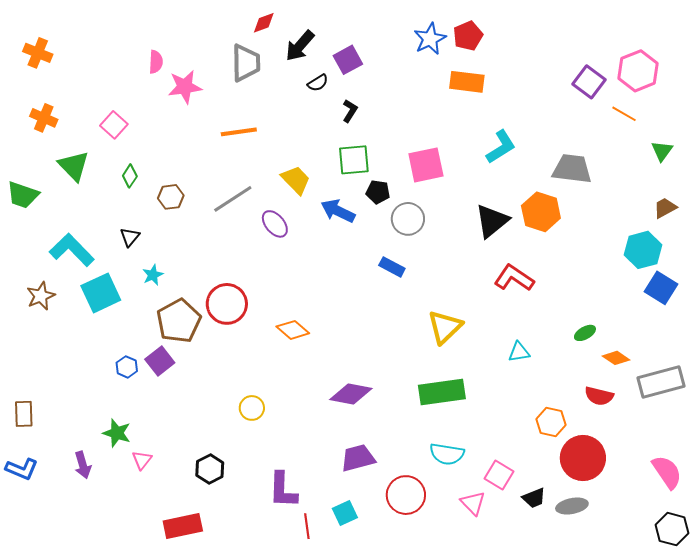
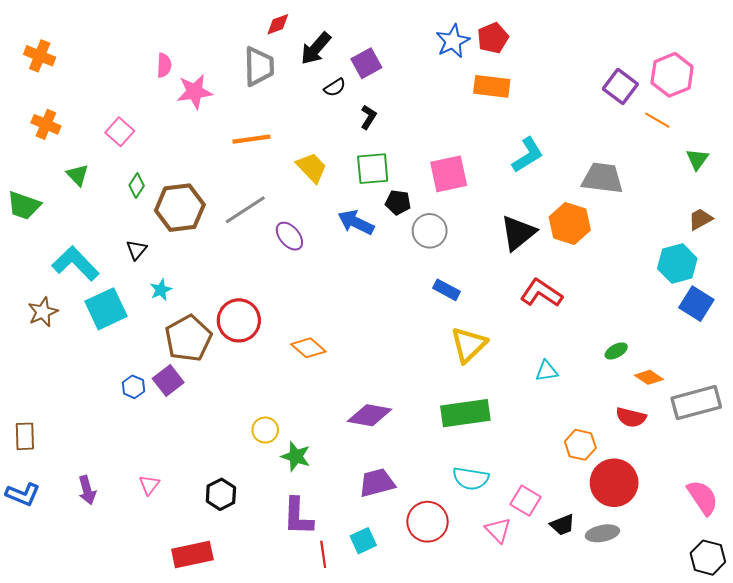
green triangle: (74, 166) -> (78, 175), size x0.7
yellow trapezoid: (296, 180) -> (312, 168), moved
brown hexagon: (171, 197) -> (180, 208), size x1.8
blue rectangle: (392, 267) -> (446, 290), moved
green star: (117, 433) -> (296, 456), moved

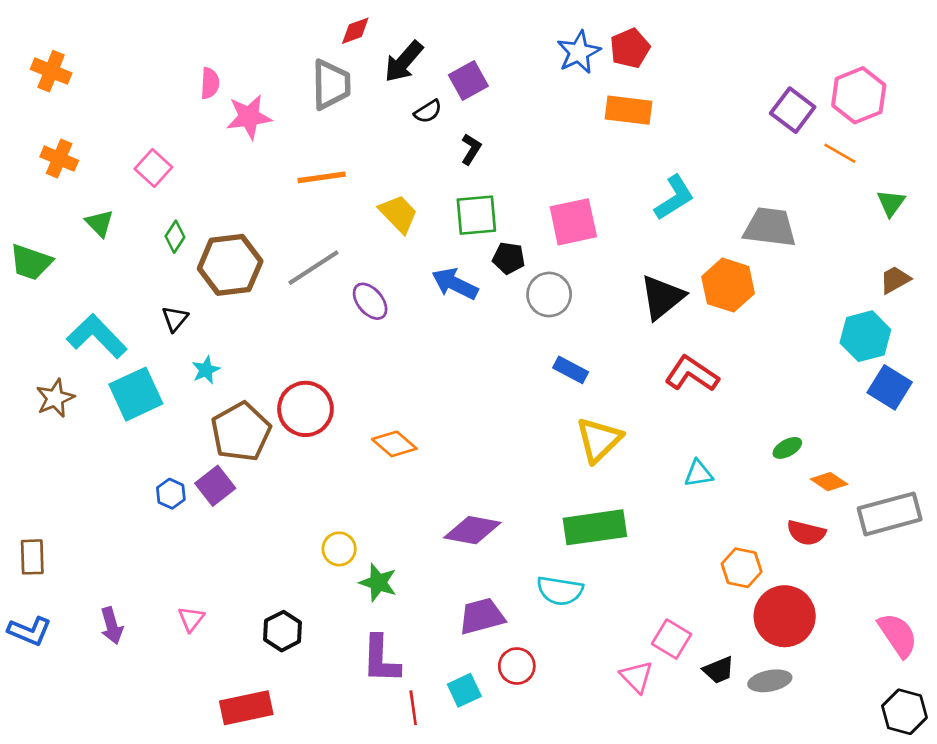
cyan semicircle: (471, 479) -> (560, 591), moved
red circle: (428, 522) -> (517, 666), moved, size x0.7

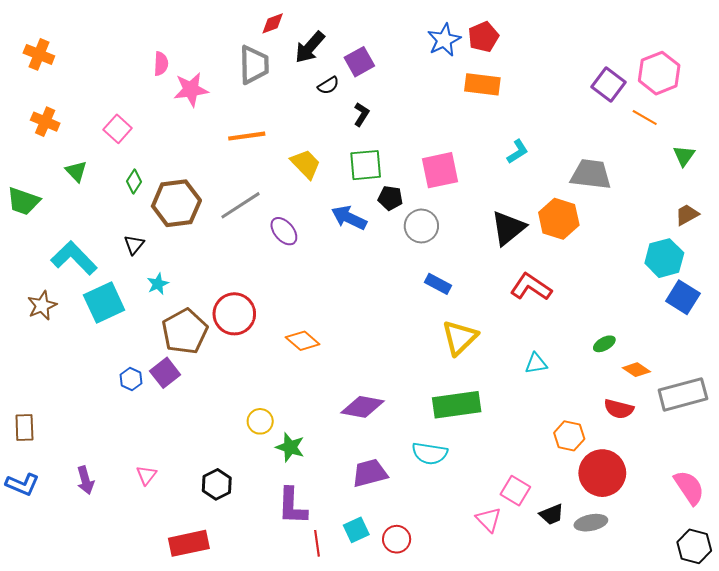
cyan L-shape: (674, 198) -> (518, 152), size x0.7
red circle: (517, 666) -> (397, 539), moved

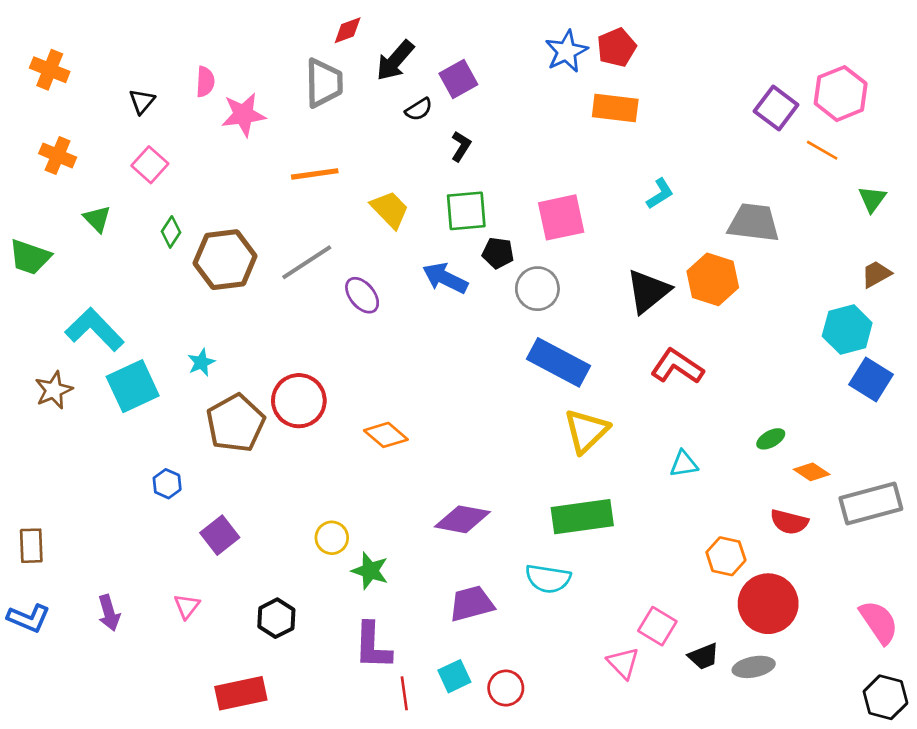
black triangle: (134, 245) -> (142, 101), moved
blue rectangle: (438, 284) -> (559, 362), size x1.8
purple square: (165, 373) -> (220, 535), moved

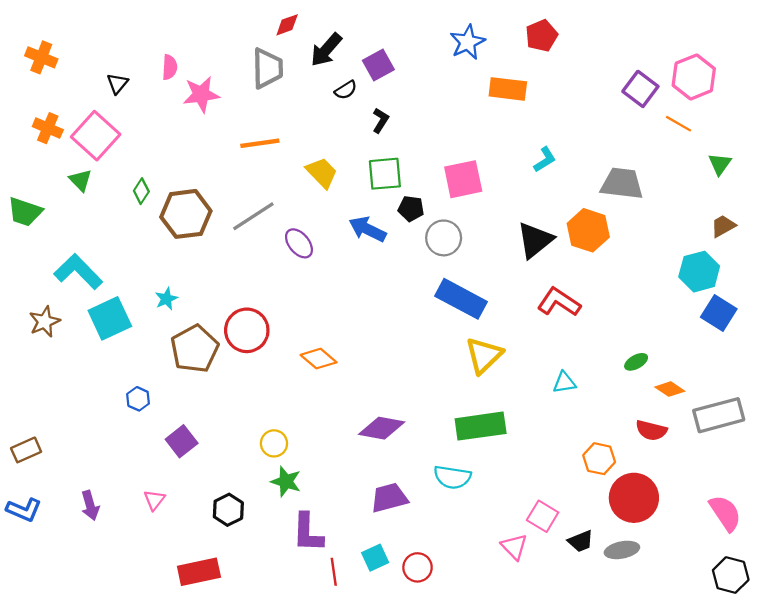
red pentagon: (617, 47) -> (541, 36), moved
pink square: (150, 165) -> (96, 136), moved, size x1.6
brown rectangle: (31, 546) -> (26, 450), turned 68
green star: (370, 571) -> (286, 481), moved

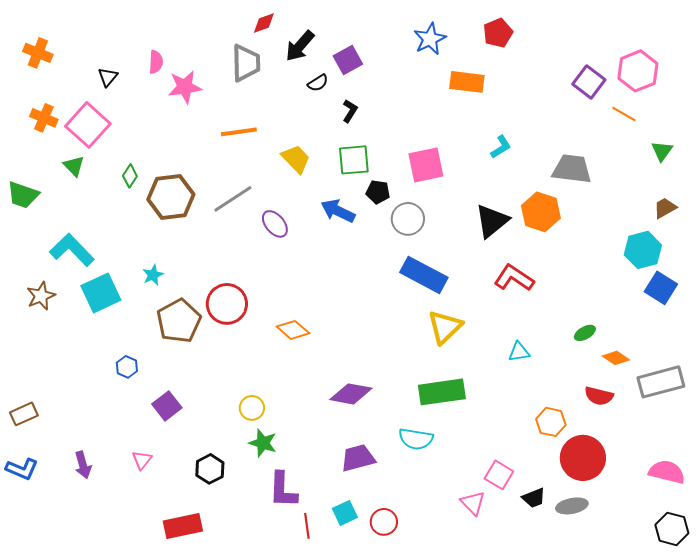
pink semicircle: (725, 513) -> (667, 472), turned -42

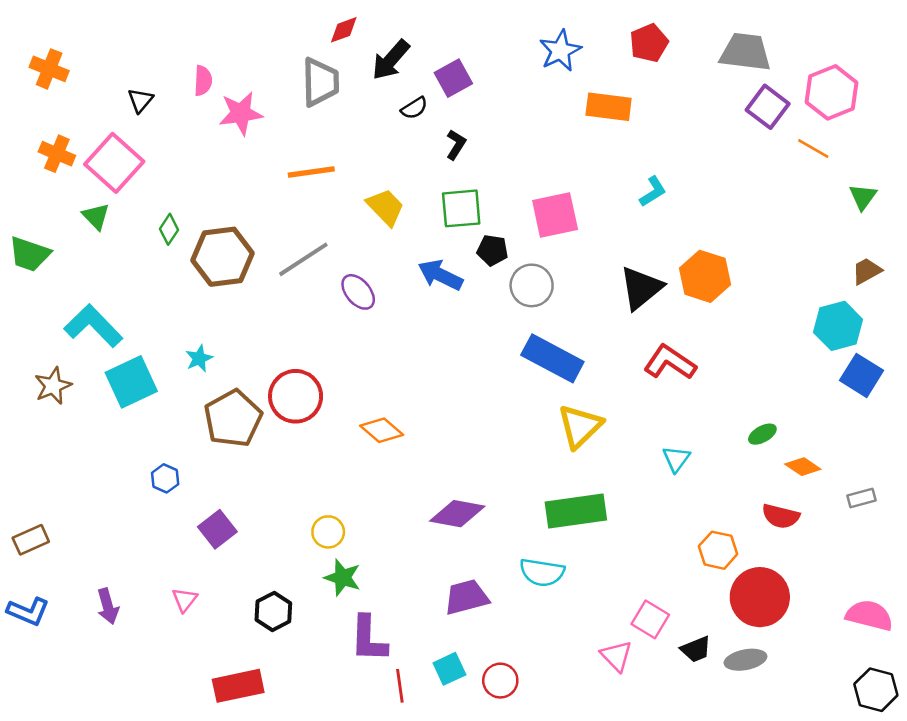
gray trapezoid: (572, 169) -> (745, 52), moved
cyan triangle: (519, 352) -> (676, 459), turned -45
gray rectangle: (661, 382) -> (862, 498), size x0.5

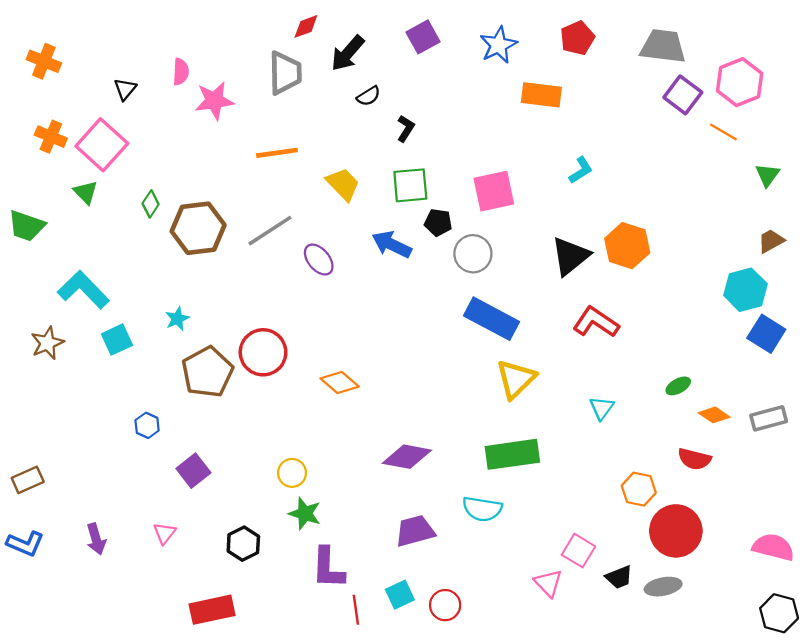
purple square: (453, 78) -> (423, 37), moved
cyan square: (131, 382) -> (117, 340), size x0.7
gray rectangle: (862, 498) -> (769, 418), moved, size x1.4

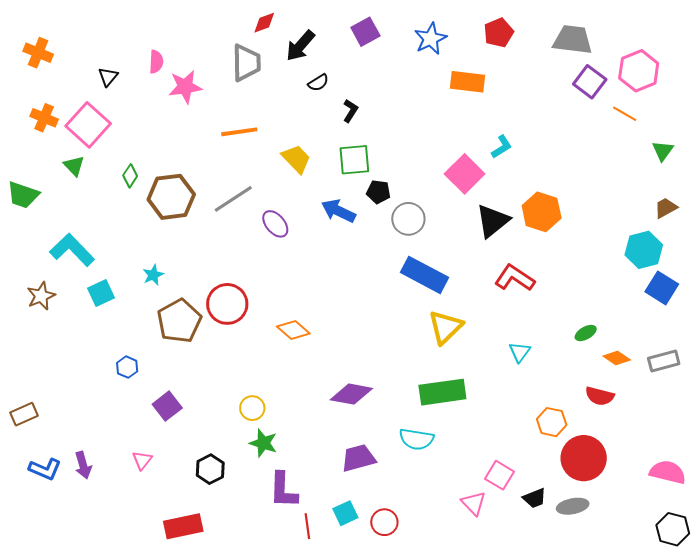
pink square: (494, 191) -> (465, 174), moved, turned -33
blue L-shape: (25, 544) -> (45, 469), moved

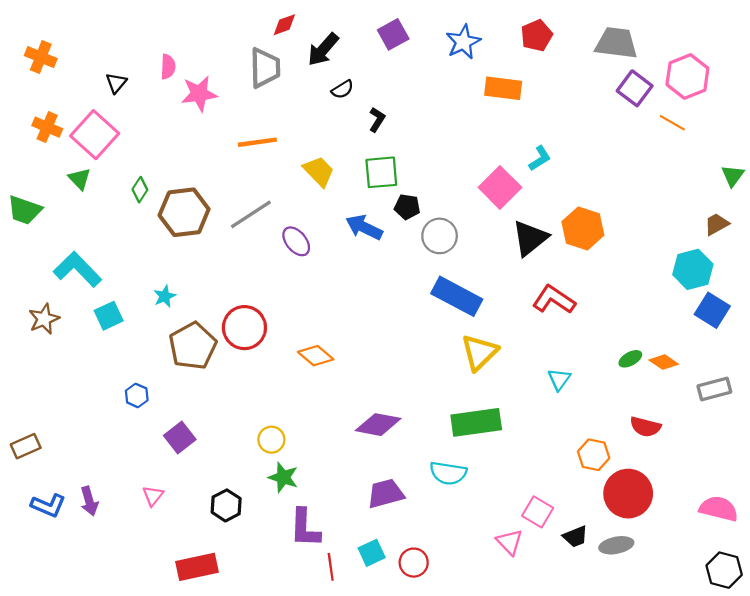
green triangle: (663, 151) -> (733, 176), moved
orange diamond: (617, 358) -> (664, 362), moved

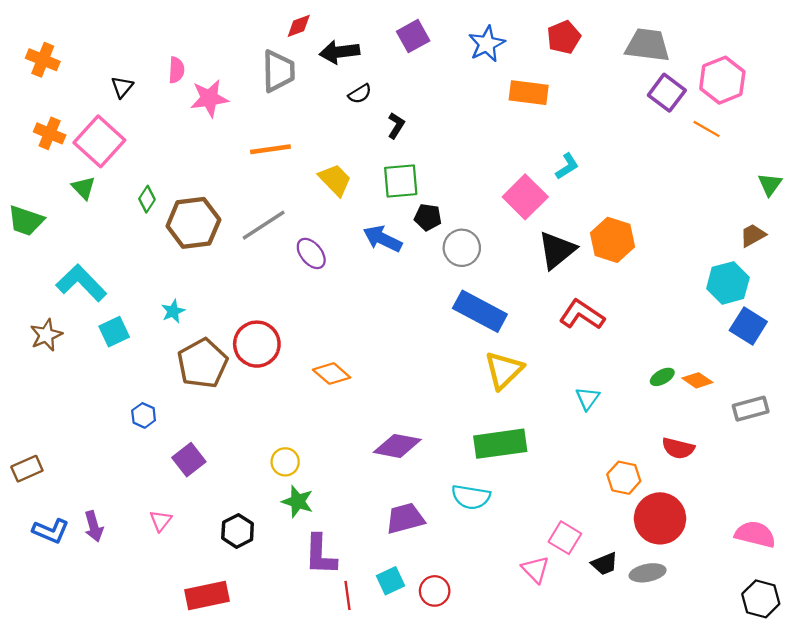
black arrow: (323, 49) -> (340, 52), turned 42

